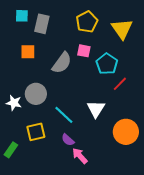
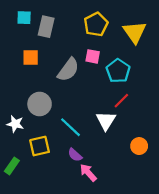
red line: (120, 84) -> (121, 101), moved
white star: (14, 103) -> (15, 124), moved
orange circle: (126, 132) -> (139, 146), size x0.6

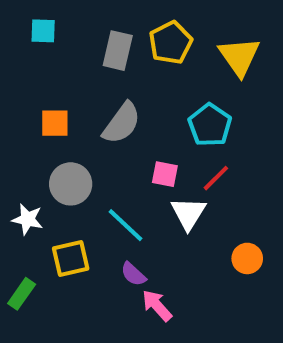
gray rectangle: (46, 27) -> (118, 51), moved
pink square: (93, 56) -> (165, 174), moved
orange square: (31, 58) -> (55, 123), moved

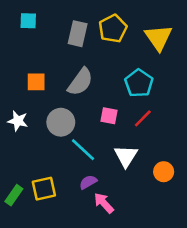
gray circle: (71, 184) -> (61, 122), moved
white triangle: (188, 213) -> (126, 156), moved
white star: (27, 219) -> (18, 121), moved
yellow square: (71, 258) -> (44, 189), moved
purple semicircle: (133, 274) -> (88, 182), turned 108

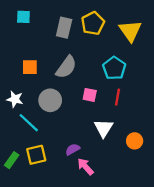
red line: (143, 118) -> (117, 97), turned -35
cyan line: (83, 150) -> (29, 123), moved

